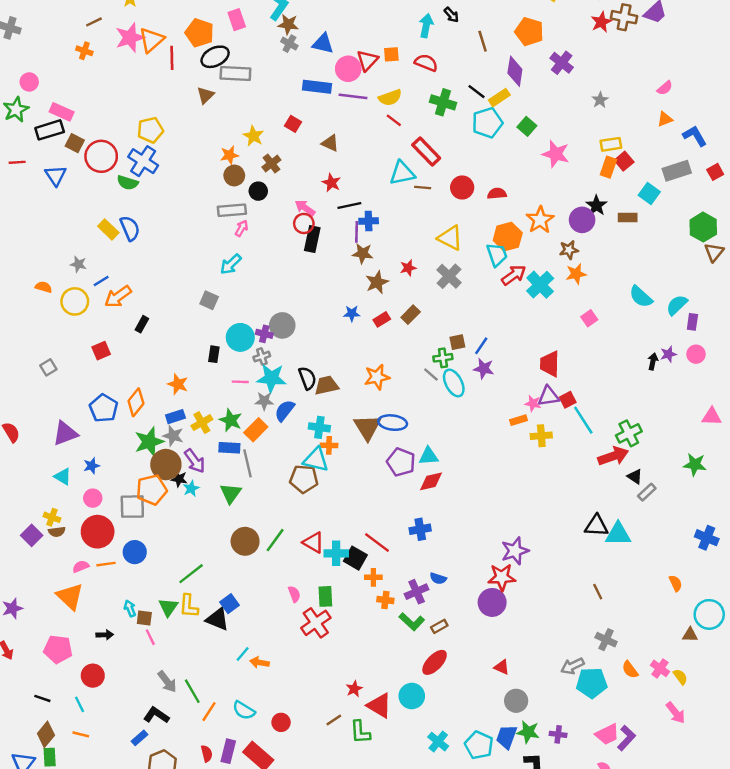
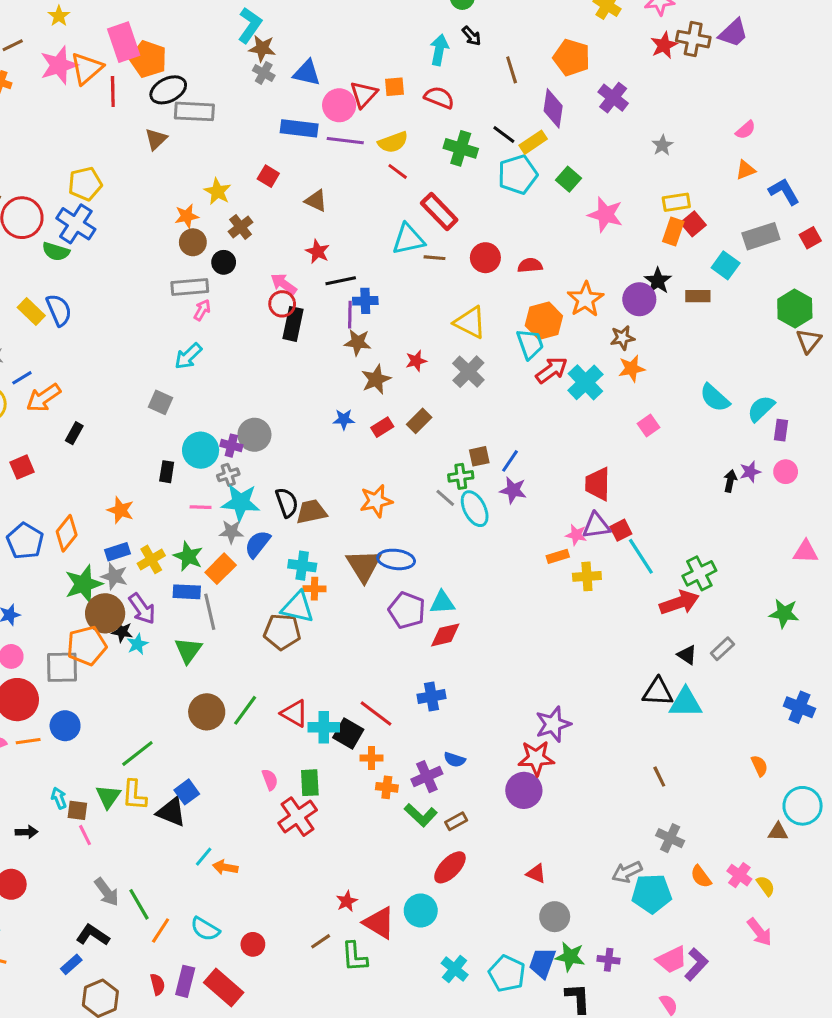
pink rectangle: (237, 20) -> (124, 42), moved, size x1.4
black triangle: (635, 477) -> (687, 655), moved

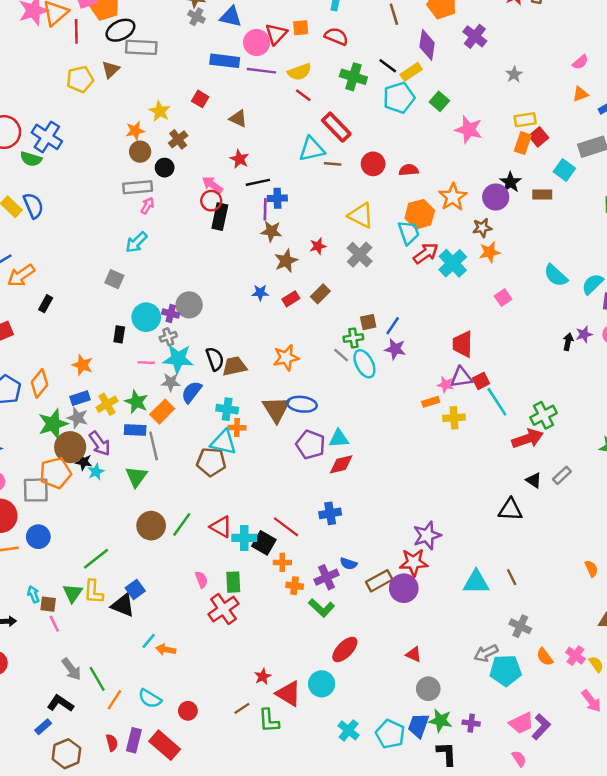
yellow pentagon: (85, 184) -> (80, 79), moved
cyan triangle: (686, 703) -> (476, 582), moved
brown rectangle: (456, 821) -> (379, 581), moved, size x1.5

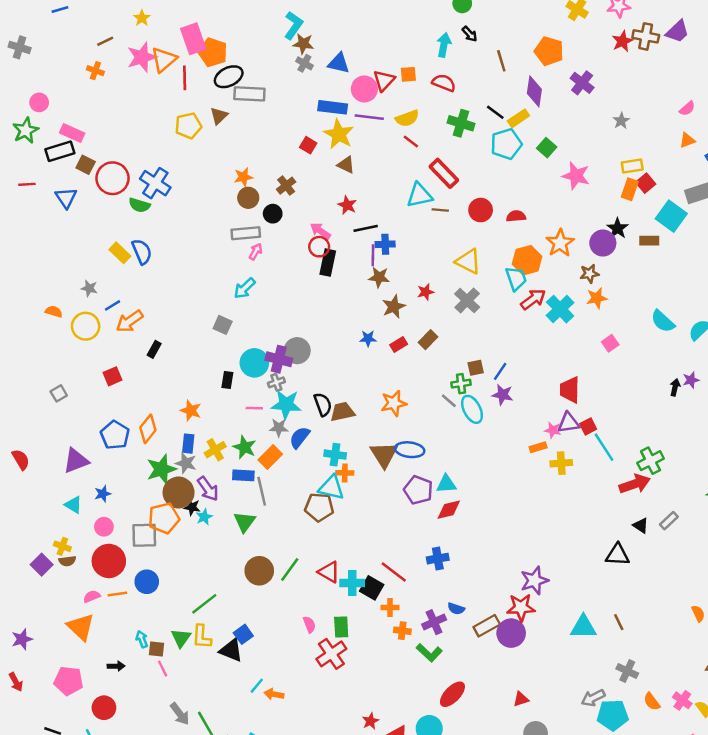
yellow star: (160, 111) -> (339, 134), moved, size x1.4
cyan square: (564, 170) -> (671, 216), size x1.4
purple cross: (171, 313) -> (279, 359), size x1.5
blue rectangle: (80, 398) -> (188, 444), turned -66
red triangle: (414, 654) -> (521, 699), turned -42

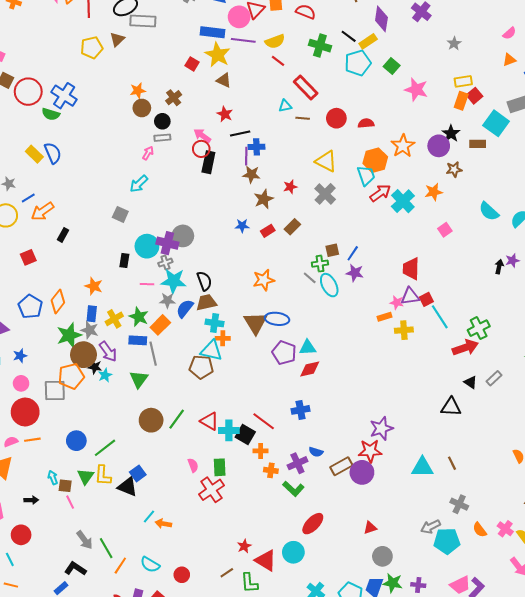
cyan triangle: (419, 195) -> (285, 106), size x0.6
gray rectangle: (246, 233) -> (162, 138), moved, size x0.7
brown star: (589, 274) -> (454, 169), moved
brown trapezoid: (342, 412) -> (206, 302), moved
blue circle: (147, 582) -> (76, 441), moved

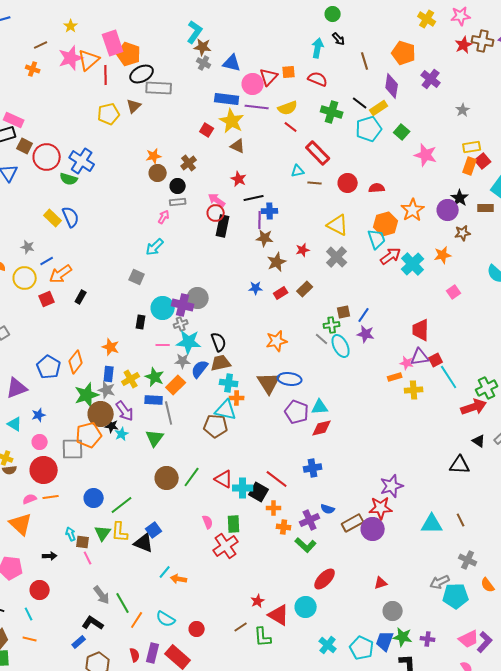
red square: (28, 257) -> (47, 299), moved

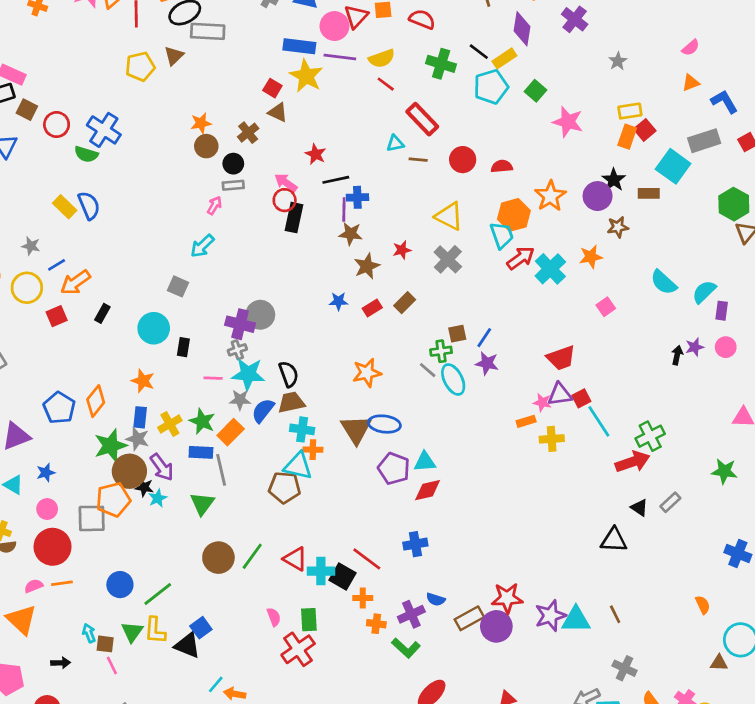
brown triangle: (238, 146) -> (278, 112), moved
red circle: (47, 157) -> (57, 125), size x0.7
cyan circle: (163, 308) -> (154, 328), moved
red trapezoid: (421, 330) -> (561, 358), turned -110
purple star: (392, 486) -> (550, 616), moved

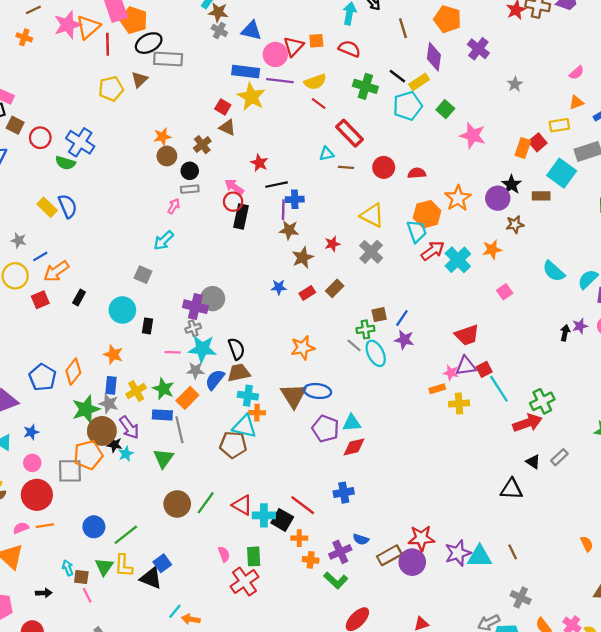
yellow rectangle: (630, 111) -> (559, 125), moved

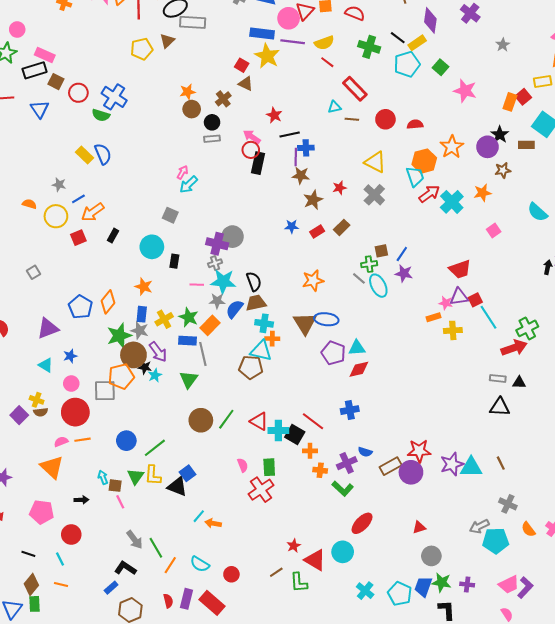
pink arrow: (174, 206) -> (182, 172), moved
gray rectangle: (559, 457) -> (498, 378), moved, turned 49
black triangle: (533, 462) -> (519, 382), turned -32

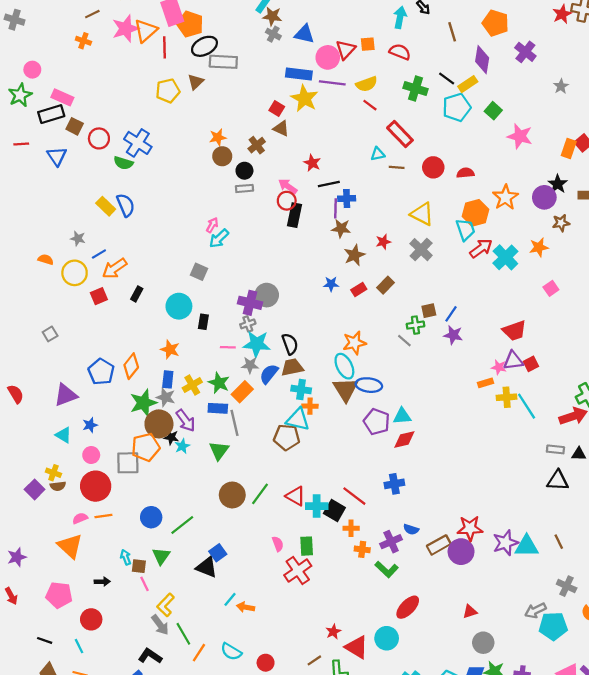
cyan ellipse: (378, 286) -> (344, 366), moved
cyan line: (489, 317) -> (527, 406), moved
yellow L-shape: (153, 475) -> (166, 605), moved, turned 40

